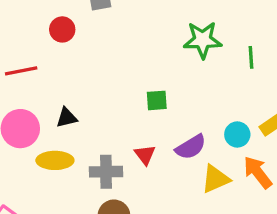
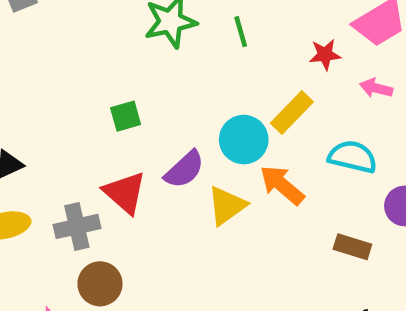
cyan circle: (237, 134) -> (244, 140), size x1.4
red triangle: (145, 155) -> (125, 193), size x1.5

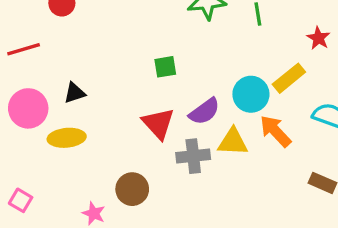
red star: (325, 55) -> (318, 38), turned 30
yellow triangle: (227, 206) -> (233, 142), turned 32
gray cross: (77, 226) -> (193, 156), moved

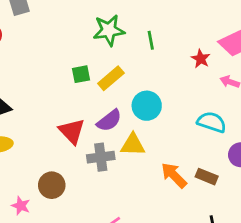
green square: (165, 67) -> (81, 74), moved
yellow rectangle: (289, 78) -> (111, 78), moved
orange arrow: (275, 131) -> (174, 175), moved

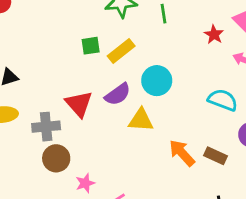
gray cross: (101, 157) -> (46, 127), moved
pink star: (21, 206) -> (85, 183), moved, turned 30

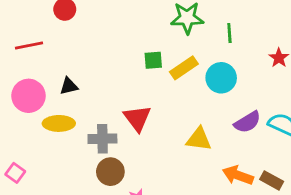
cyan circle: (157, 81) -> (221, 78), moved
purple semicircle: (118, 94) -> (247, 122), moved
orange arrow: (182, 153) -> (238, 175), turned -32

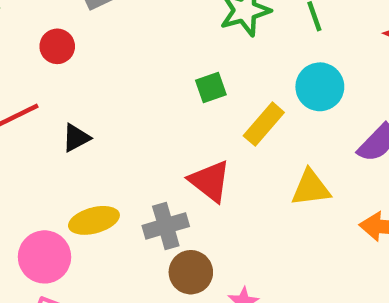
yellow rectangle: (184, 68) -> (264, 124), moved
black triangle: (69, 86) -> (76, 138), moved
pink circle: (28, 96) -> (44, 257), moved

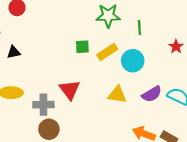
yellow rectangle: (264, 124) -> (107, 52), moved
yellow triangle: (311, 188) -> (117, 95), moved

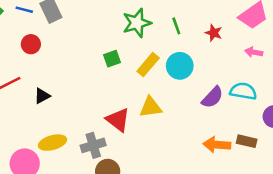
green square: (82, 47) -> (112, 59), moved
red star: (176, 47) -> (214, 33), moved
yellow triangle: (117, 95) -> (151, 107), moved

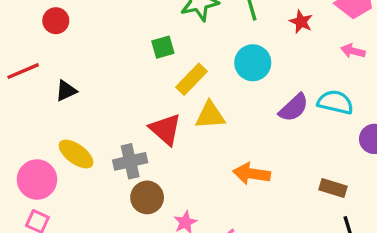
yellow rectangle: (148, 65) -> (191, 79), moved
brown rectangle: (247, 141) -> (333, 188), moved
yellow ellipse: (53, 143) -> (76, 154), turned 48
orange arrow: (217, 145) -> (252, 174), moved

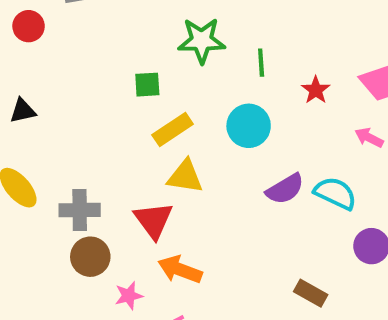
red triangle: (165, 129) -> (153, 220), moved
orange arrow: (252, 174) -> (180, 269), moved

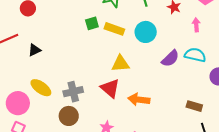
yellow rectangle: (173, 130) -> (114, 29), moved, turned 66
pink arrow: (369, 138) -> (196, 25), moved, turned 72
brown circle: (90, 257) -> (69, 116), moved
orange arrow: (180, 269) -> (139, 100), moved

